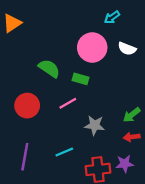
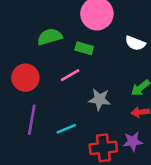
white semicircle: (127, 49) -> (135, 43), moved
green semicircle: (49, 68) -> (50, 37), turned -50
purple line: (25, 157) -> (32, 120), moved

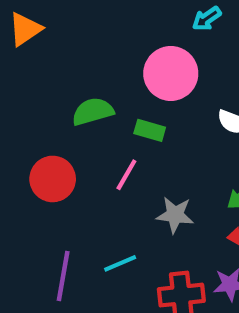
pink line: (70, 75) -> (126, 175), turned -30
purple line: (32, 120) -> (63, 276), moved

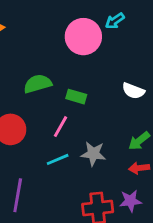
pink circle: (171, 73) -> (83, 37), moved
cyan line: (120, 263) -> (58, 159), moved

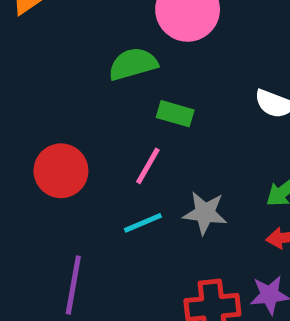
green semicircle: (38, 84) -> (133, 64), moved

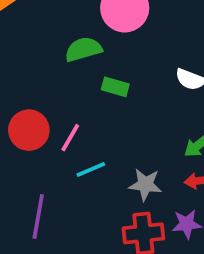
pink line: (148, 166) -> (70, 138), moved
gray star: (205, 213) -> (145, 185), moved

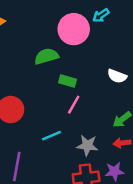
pink line: (70, 138) -> (74, 105), moved

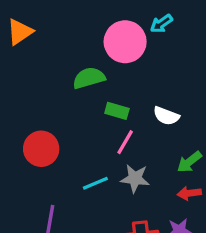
white semicircle: (117, 76) -> (166, 116), moved
gray star: (87, 145) -> (135, 178), moved

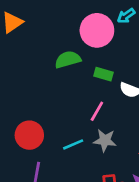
green rectangle: (117, 111) -> (104, 74), moved
red circle: (41, 149) -> (29, 135), moved

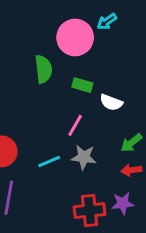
green semicircle: (68, 60) -> (43, 69), turned 100

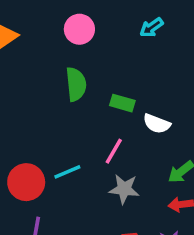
pink circle: (75, 37) -> (79, 29), moved, size x0.7
cyan line: (49, 162) -> (67, 172), moved

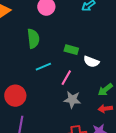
green semicircle: (76, 84) -> (33, 39), moved
cyan line: (67, 172) -> (43, 67), moved

